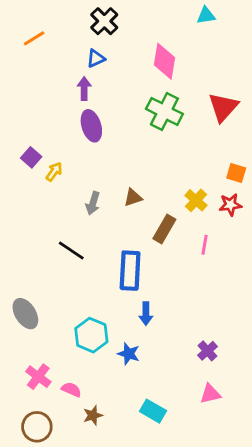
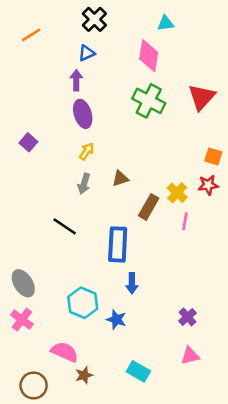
cyan triangle: (206, 15) -> (166, 23), moved
yellow arrow: (54, 172) -> (87, 151), moved
yellow cross: (196, 200) -> (177, 193), moved
pink cross: (38, 377) -> (22, 320), moved
pink semicircle: (71, 390) -> (65, 352), size x1.5

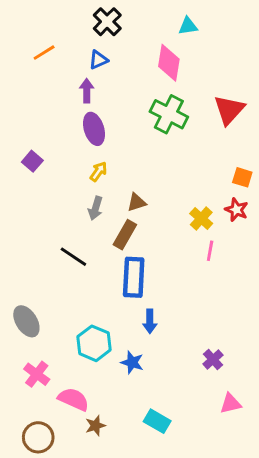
orange line: (31, 35) -> (44, 53), moved
red star: (208, 185) -> (236, 210), turned 30
brown rectangle: (149, 207) -> (125, 235), moved
pink cross: (22, 320) -> (37, 374), moved
pink triangle: (190, 356) -> (231, 404), moved

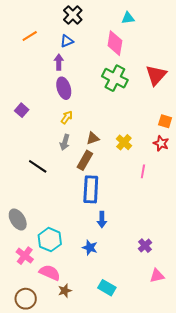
yellow cross: (201, 218) -> (124, 142), moved
black line: (73, 257) -> (38, 166), moved
cyan hexagon: (94, 343) -> (50, 240), moved

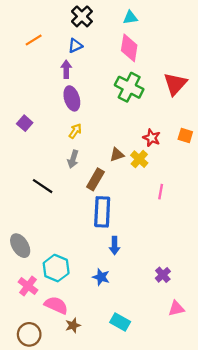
cyan triangle: (128, 18) -> (130, 18), moved
brown triangle: (93, 138) -> (117, 155), moved
red star: (161, 143) -> (152, 138), moved

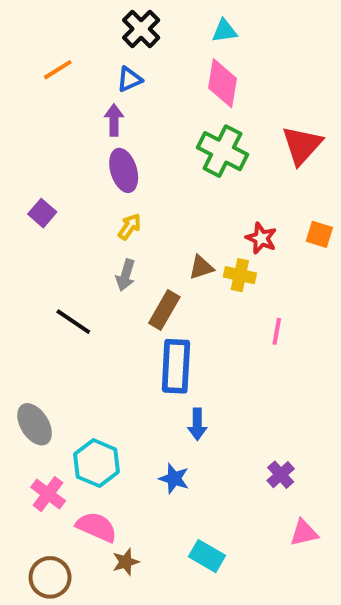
yellow cross: (139, 159) -> (240, 275), turned -30

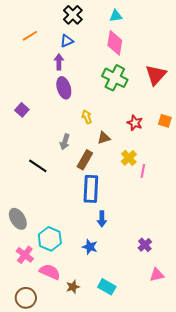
yellow arrow: (129, 227) -> (87, 117), moved, turned -56
yellow cross: (240, 275) -> (129, 158), moved, turned 35
brown star: (126, 562) -> (73, 287), moved

